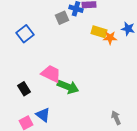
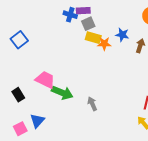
gray square: (62, 18) -> (88, 24), moved
blue triangle: (43, 115) -> (37, 121), turned 35
gray arrow: (116, 118) -> (92, 104), moved

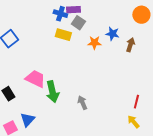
gray square: (88, 24) -> (78, 23), turned -32
yellow rectangle: (93, 38) -> (63, 35), moved
green arrow: (62, 93) -> (52, 92), turned 55

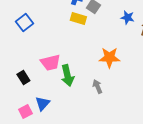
orange star: (94, 43) -> (109, 58), moved, size x1.5
pink trapezoid: (35, 79) -> (50, 62), turned 140

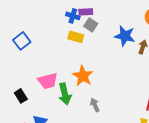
blue star: (127, 18) -> (125, 36), size x1.5
orange star: (109, 58) -> (83, 76), moved, turned 30

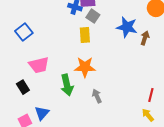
yellow rectangle: (76, 37) -> (85, 35), moved, turned 70
orange star: (83, 76) -> (85, 67), turned -30
pink trapezoid: (48, 81) -> (39, 65), moved

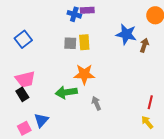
gray square: (93, 16) -> (70, 43), moved, turned -32
pink trapezoid: (39, 65) -> (25, 79), moved
green arrow: (67, 85) -> (66, 92), turned 95

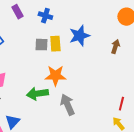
purple rectangle: (87, 10) -> (17, 12), moved, turned 64
blue star: (126, 34) -> (79, 36), moved, turned -30
gray arrow: (96, 103) -> (67, 105), size x1.5

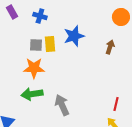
orange star: (55, 76) -> (34, 68), moved

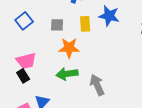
blue star: (74, 36) -> (109, 16), turned 30
gray square: (36, 45) -> (57, 25), moved

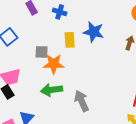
gray square: (57, 25) -> (42, 52), moved

